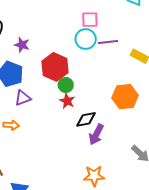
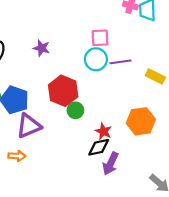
purple star: (22, 45) -> (42, 48), moved
purple triangle: (23, 98) -> (29, 126), size x1.4
red star: (67, 101) -> (103, 131), moved

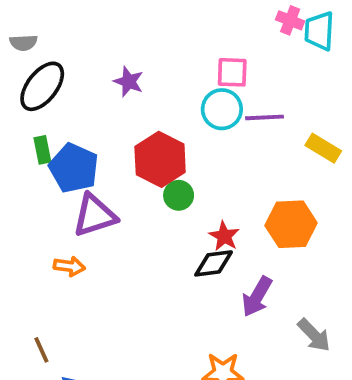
purple arrow: (111, 164) -> (257, 297), moved

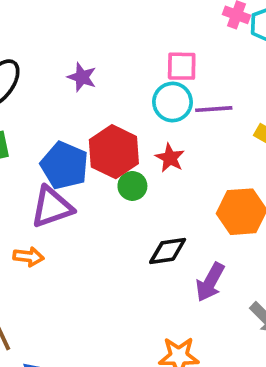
blue pentagon: (74, 168) -> (64, 165), moved
red star: (224, 236) -> (170, 158), moved

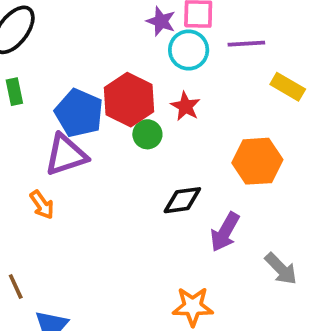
purple star: (82, 77) -> (161, 21), moved
purple line: (214, 109) -> (246, 44), moved
orange arrow: (28, 257) -> (42, 205), turned 48

